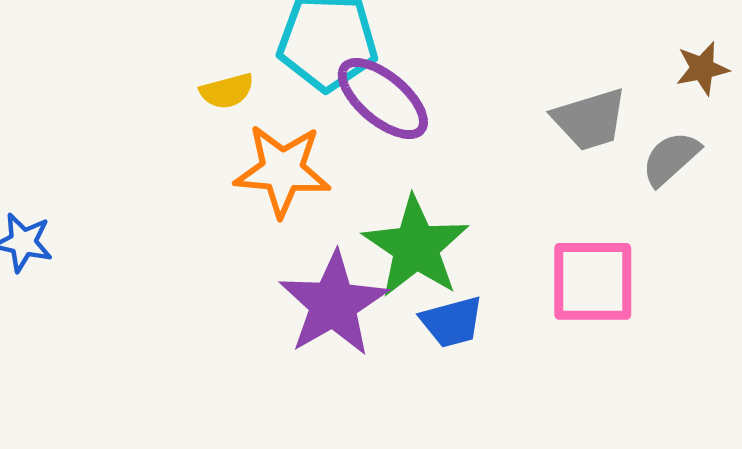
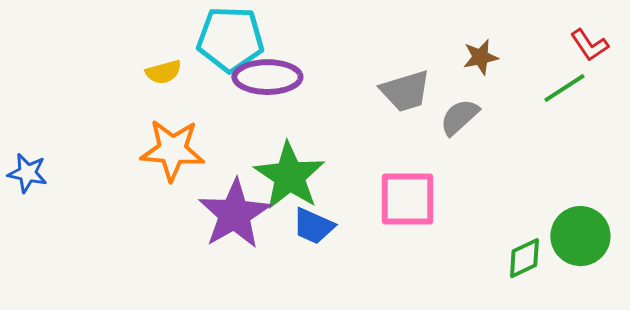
purple ellipse: (383, 98) -> (267, 77), turned -40
orange star: (282, 170) -> (172, 150), moved
blue trapezoid: (452, 322) -> (313, 226), turned 39

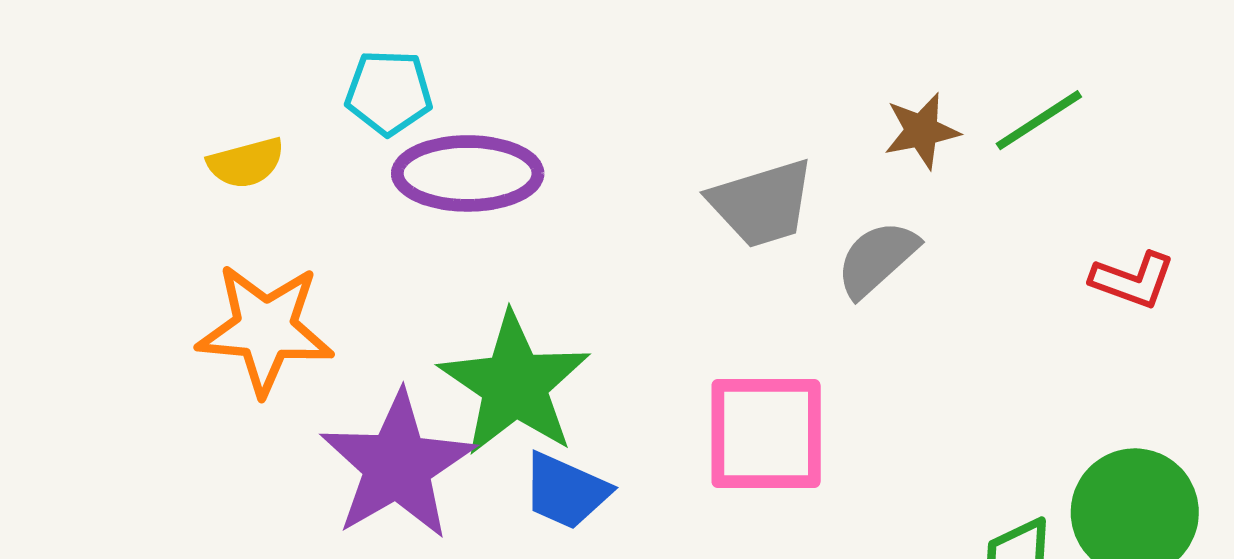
cyan pentagon: (230, 39) -> (389, 92), size x0.6
red L-shape: (589, 45) -> (1133, 280), moved, turned -36
green line: (564, 88) -> (1039, 120), moved

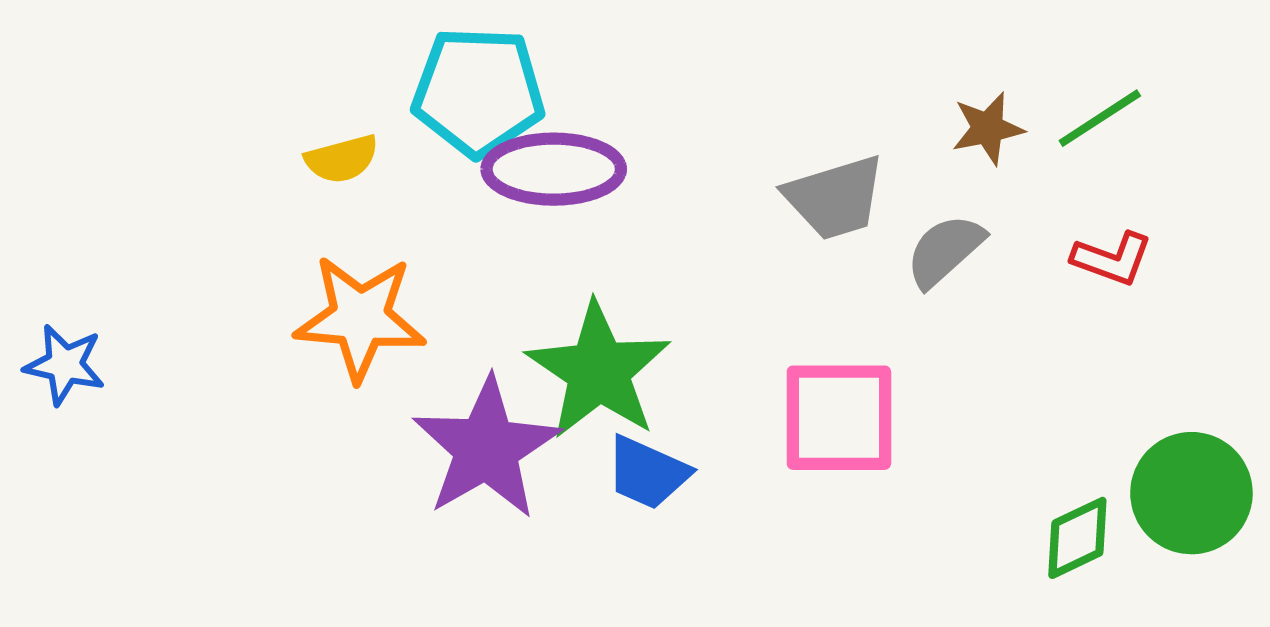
cyan pentagon: (389, 92) -> (478, 92), size x1.6
red L-shape: (1133, 280) -> (1112, 259), moved

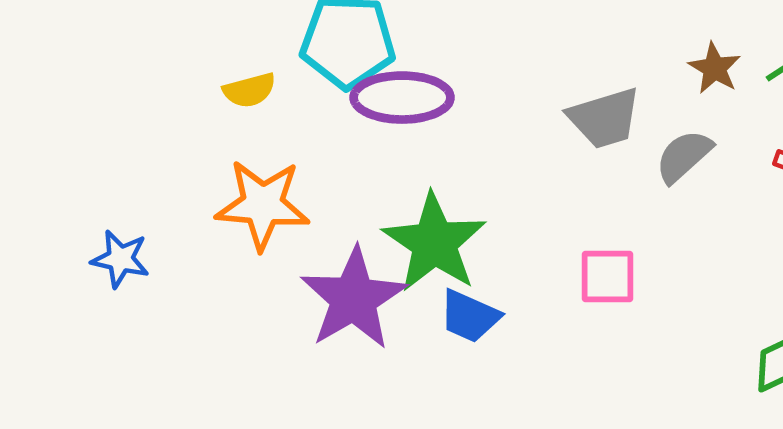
brown star: (988, 128) -> (715, 68), turned -30
blue star: (65, 365) -> (120, 259), moved
pink square: (839, 418) -> (607, 277), size x0.7

